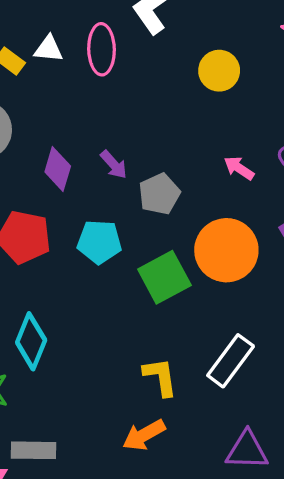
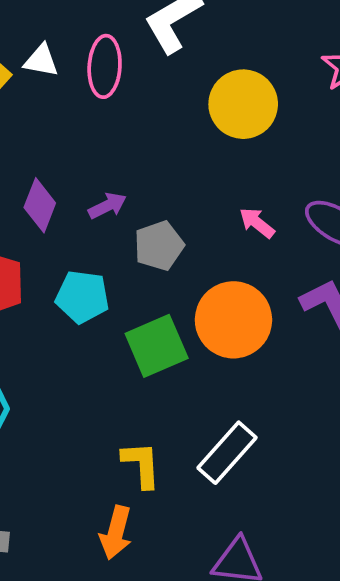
yellow circle: (219, 71) -> (243, 104), size x1.4
purple arrow: (114, 165) -> (107, 206), turned -80
orange arrow: (144, 435) -> (116, 533), turned -51

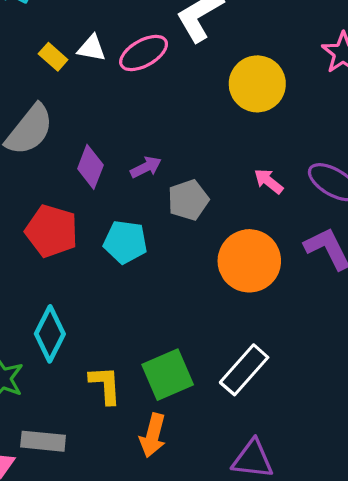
pink ellipse: (105, 66) -> (144, 53), turned 57
green square: (157, 346) -> (168, 375), moved
yellow L-shape: (141, 465) -> (105, 385), moved

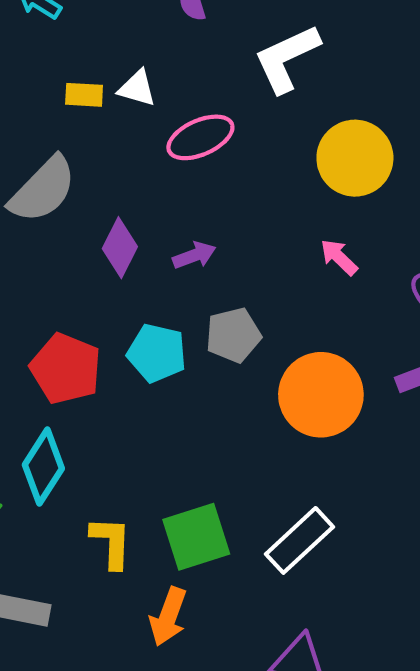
pink ellipse: (144, 53) -> (200, 137), moved
yellow rectangle: (53, 57) -> (84, 95), turned -44
pink arrow: (269, 181) -> (339, 257), moved
gray pentagon: (188, 200) -> (233, 335), moved
red pentagon: (52, 231) -> (66, 369), moved

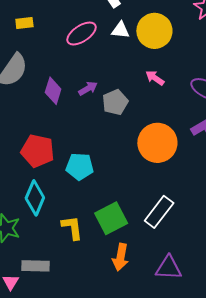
white triangle: (137, 88) -> (120, 30), moved
gray pentagon: (233, 335) -> (115, 102), moved
cyan pentagon: (157, 353) -> (80, 167), moved
orange arrow: (168, 617) -> (120, 257), moved

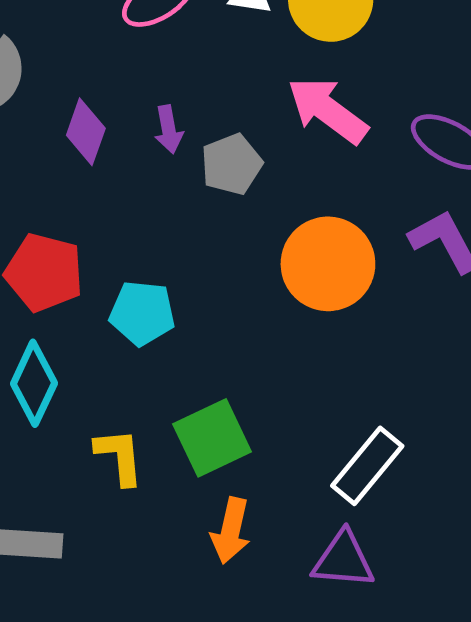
pink arrow: (155, 78) -> (328, 110), size x1.8
purple arrow: (88, 88) -> (169, 129), turned 108
white rectangle: (159, 212) -> (367, 466), moved

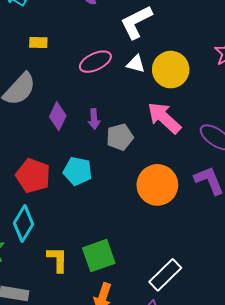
cyan pentagon: (142, 313) -> (78, 171), moved

